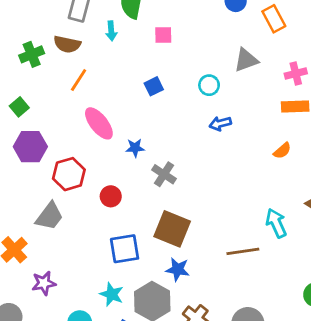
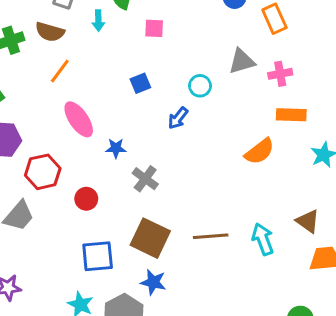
pink cross: (296, 73) -> (280, 74), moved
blue arrow: (220, 124) -> (178, 118), moved, turned -40
orange semicircle: (282, 151) -> (260, 151), moved, size x1.5
brown line: (243, 251) -> (211, 236), moved

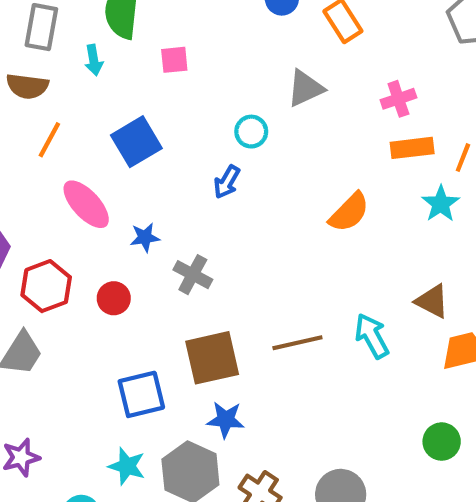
pink cross: (280, 74) -> (398, 99), moved
blue square: (140, 83) -> (136, 142), moved, size x1.6
orange rectangle: (291, 115) -> (412, 148), moved
red circle: (86, 199) -> (114, 298), moved
brown square: (150, 238) -> (212, 358), turned -30

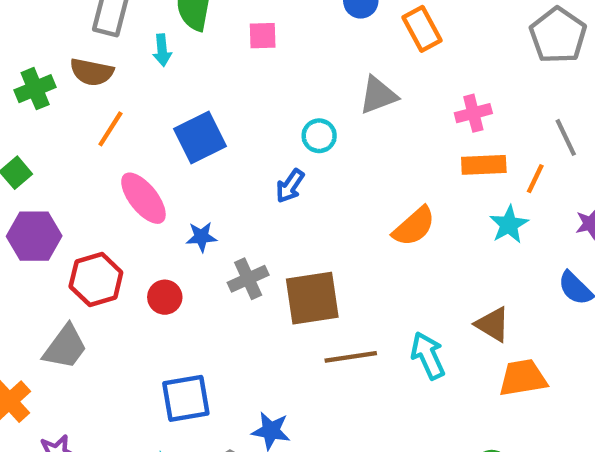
pink square: (174, 60) -> (263, 36), moved
gray cross: (193, 275) -> (248, 279), turned 33
brown square: (212, 358) -> (312, 298), moved

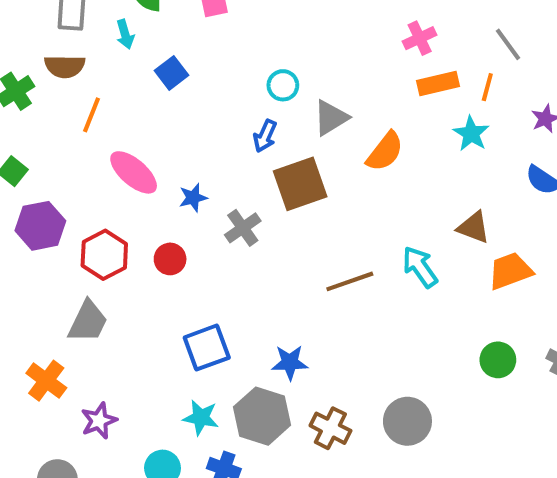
gray triangle: (378, 95) -> (331, 118), moved
blue square: (200, 138) -> (171, 73), moved, size x0.7
brown square: (312, 298) -> (300, 184), moved

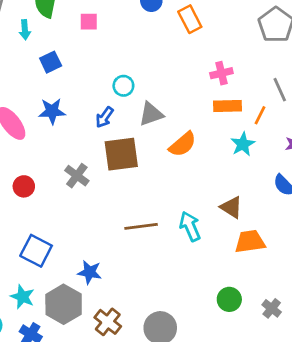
blue star: (193, 198) -> (52, 111), moved, size x1.4
gray cross: (243, 228) -> (77, 176), turned -30
blue square: (207, 348) -> (36, 251), turned 36

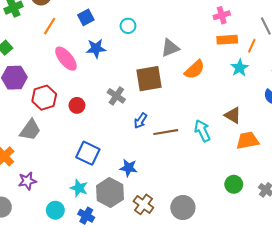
blue square: (51, 62) -> (86, 17), moved
cyan circle: (123, 86) -> (128, 26), moved
blue arrow: (104, 117) -> (141, 121), moved

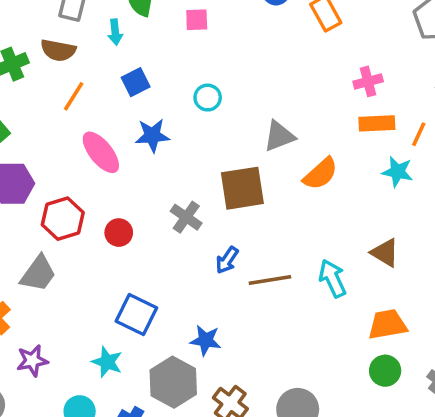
cyan star: (240, 68) -> (397, 172), turned -30
orange trapezoid: (248, 140) -> (387, 324), moved
cyan star: (79, 188) -> (107, 362), moved

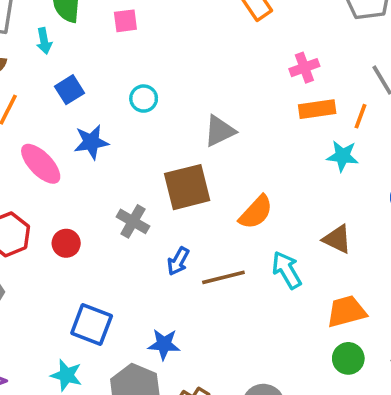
orange semicircle: (320, 174) -> (256, 212), moved

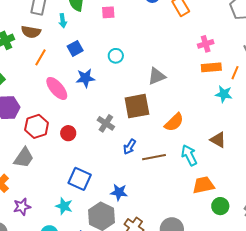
orange trapezoid: (346, 311) -> (203, 185), moved

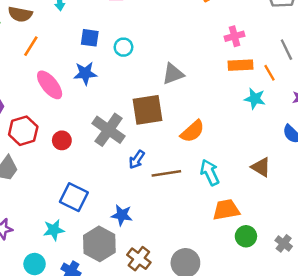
blue square: (75, 48) -> (90, 38), moved, turned 35
orange line: (235, 73) -> (269, 73), turned -56
gray cross: (106, 123) -> (109, 130), size x1.5
brown triangle: (218, 140) -> (261, 167), moved
cyan star: (64, 206) -> (54, 230), turned -30

